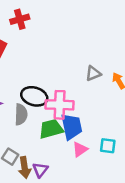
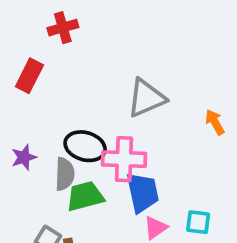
gray triangle: (93, 73) -> (146, 98), moved, size x1.6
green trapezoid: (51, 129) -> (85, 196), moved

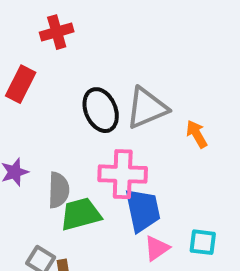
orange arrow: (215, 122) -> (197, 134), moved
black ellipse: (85, 146) -> (101, 110), moved, turned 51

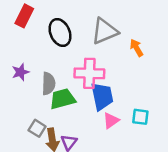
black ellipse: (101, 110) -> (60, 33), moved

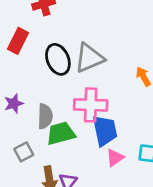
gray triangle: (105, 31) -> (89, 58), moved
gray square: (37, 128) -> (24, 152), moved, turned 30

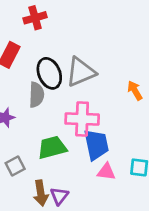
gray semicircle: (45, 116) -> (36, 95), moved
pink triangle: (115, 158) -> (106, 172), turned 42

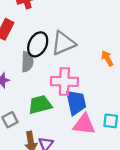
black ellipse: (49, 73) -> (38, 44), turned 50
pink triangle: (106, 172) -> (84, 124), size x1.5

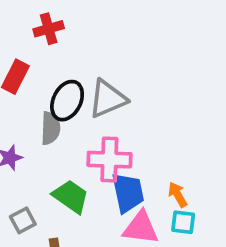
orange arrow: (107, 58) -> (178, 195), moved
green trapezoid: (40, 105) -> (71, 196), turned 50

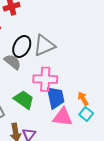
gray semicircle: (50, 128) -> (13, 62), turned -54
cyan square: (183, 222) -> (86, 114), turned 32

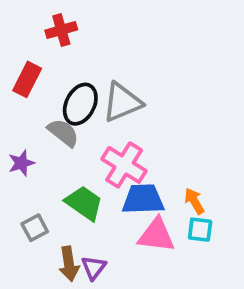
pink cross: (45, 79) -> (124, 165), turned 30
blue trapezoid: (55, 98) -> (143, 199), turned -80
cyan square: (86, 114) -> (200, 230), turned -32

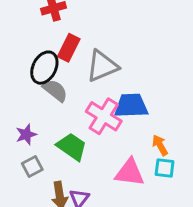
red rectangle: (27, 79) -> (69, 48), moved
black ellipse: (80, 104) -> (44, 68), moved
purple star: (21, 163) -> (26, 134), moved
blue trapezoid: (143, 199) -> (131, 106), moved

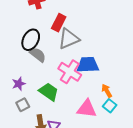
red rectangle: (69, 48) -> (59, 23), moved
cyan square: (165, 168) -> (110, 106), turned 32

